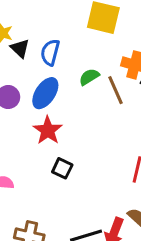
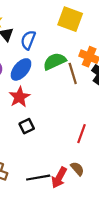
green semicircle: (89, 77) -> (55, 61), size x1.5
black square: (62, 168) -> (27, 126), turned 32

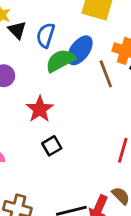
green semicircle: (55, 61) -> (60, 61), moved
blue ellipse: (21, 69) -> (80, 50), moved

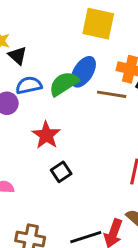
blue semicircle: (46, 35) -> (29, 85), moved, turned 65
brown line: (106, 74) -> (112, 94), turned -56

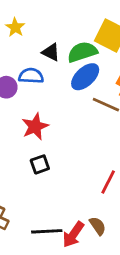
black triangle: (17, 55) -> (51, 52), moved, turned -30
green semicircle: (64, 84) -> (82, 52), moved

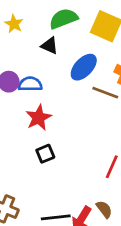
green semicircle: (82, 52) -> (63, 19), moved
blue semicircle: (31, 76) -> (30, 84), moved

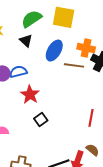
black triangle: (50, 46) -> (26, 41), turned 32

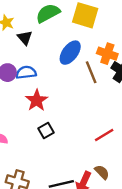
black triangle: (26, 41) -> (25, 38), moved
brown line: (74, 65) -> (91, 72), turned 54
red line: (91, 118) -> (104, 135), turned 42

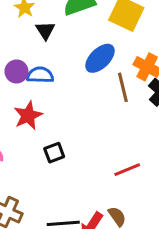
red star: (37, 100) -> (28, 115), moved

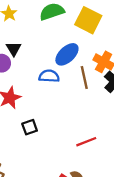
black triangle: (45, 30) -> (14, 49), moved
blue semicircle: (40, 75) -> (49, 76), moved

